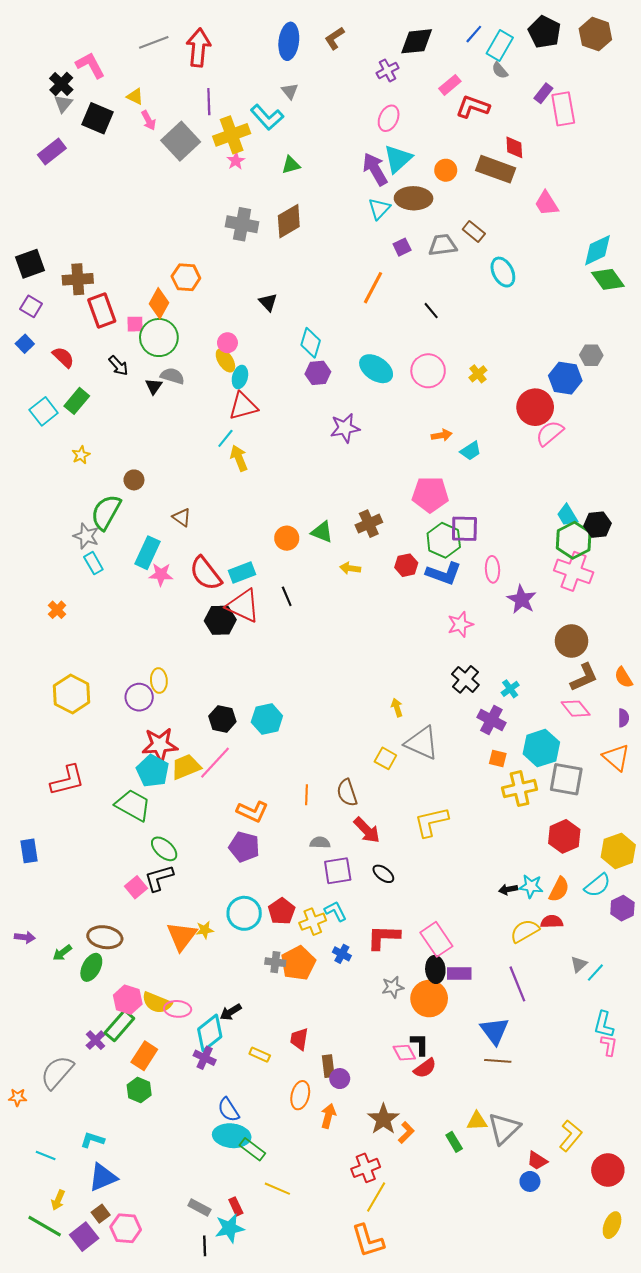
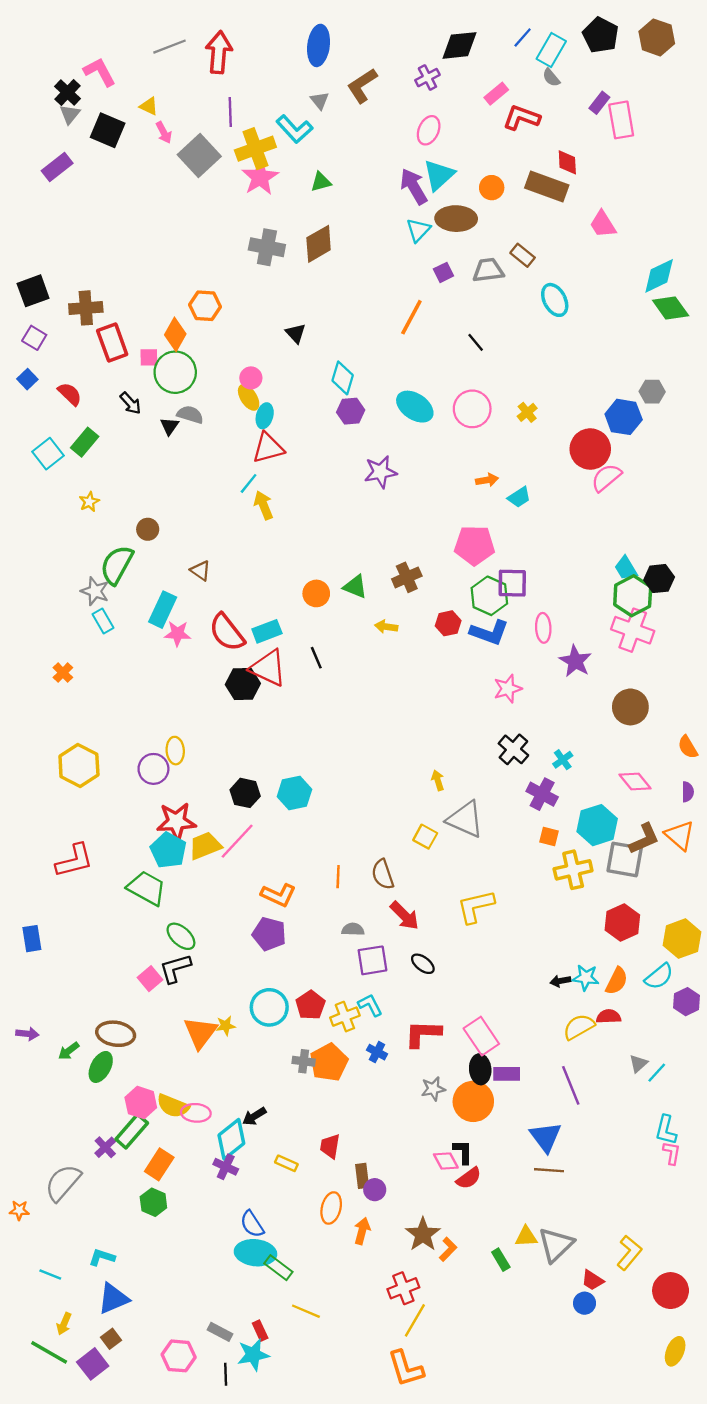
brown L-shape: (335, 38) -> (362, 86), moved, size x1.4
pink star: (236, 161) -> (260, 177), size x1.8
brown L-shape: (584, 677) -> (644, 839), moved
pink hexagon: (126, 1228) -> (179, 1356), moved

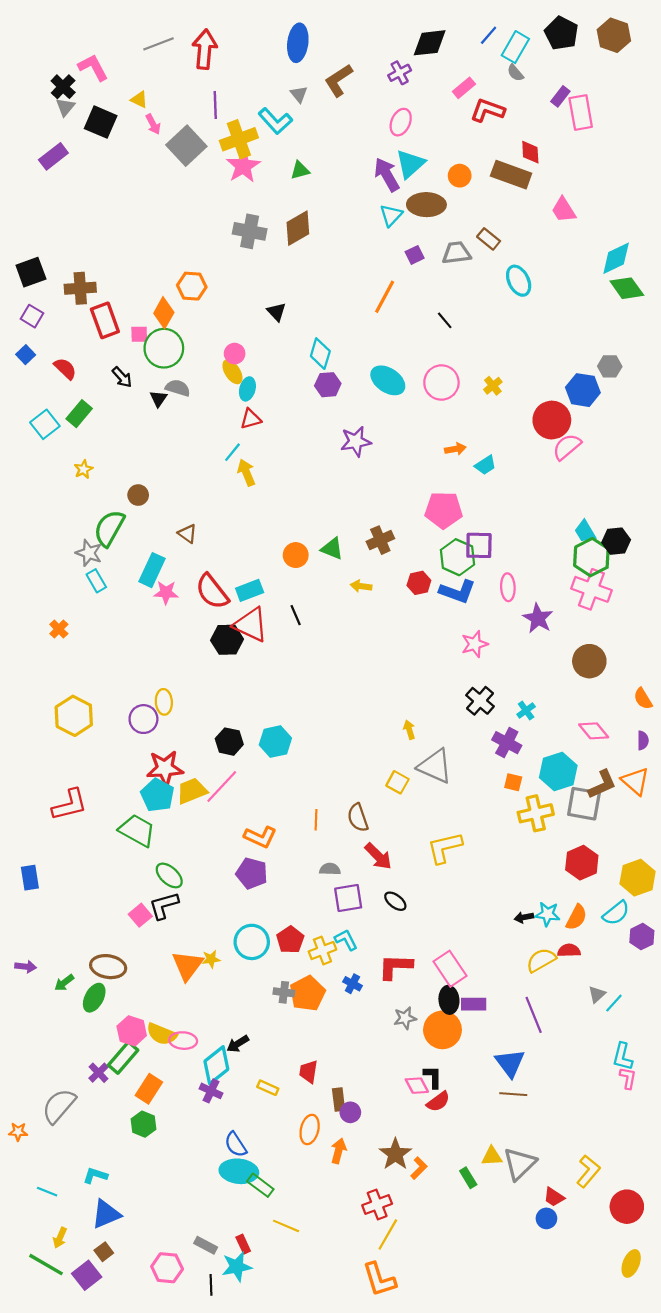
red triangle: (268, 448) -> (251, 419), size x0.7

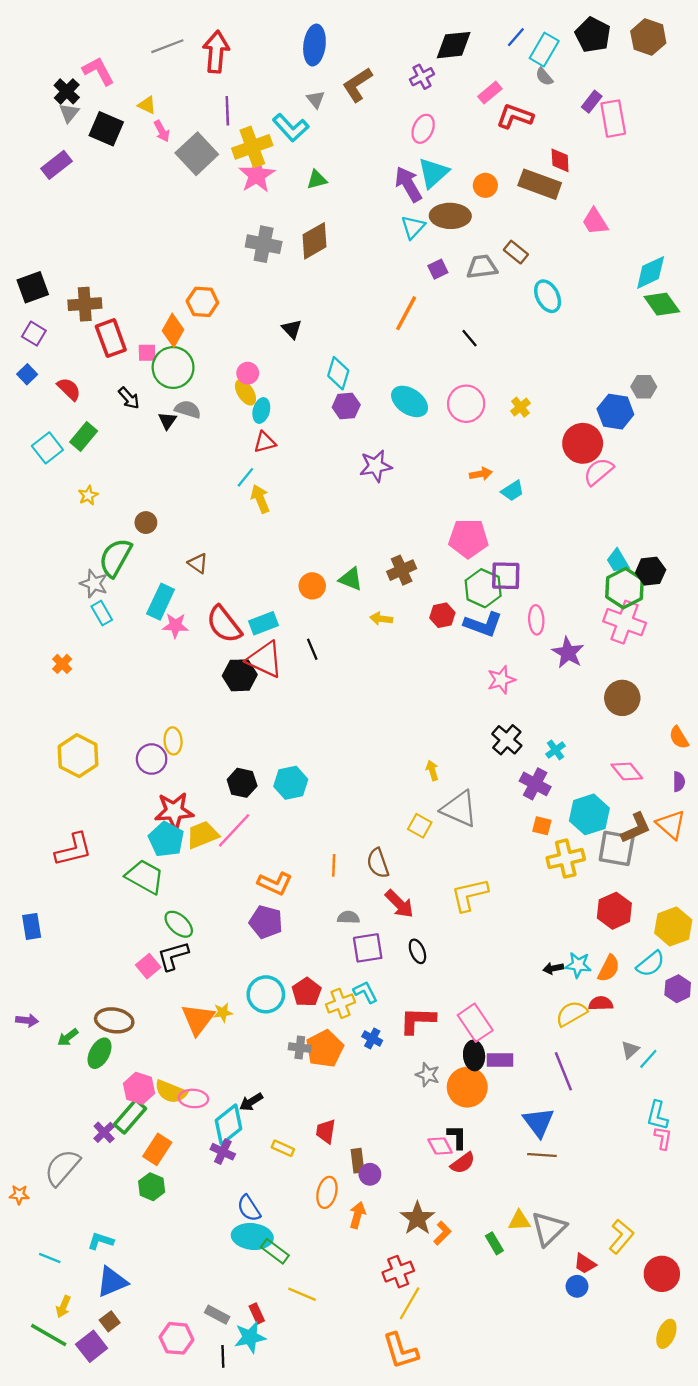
black ellipse: (395, 901) -> (417, 951), turned 30
gray star: (405, 1018) -> (428, 1075), turned 30

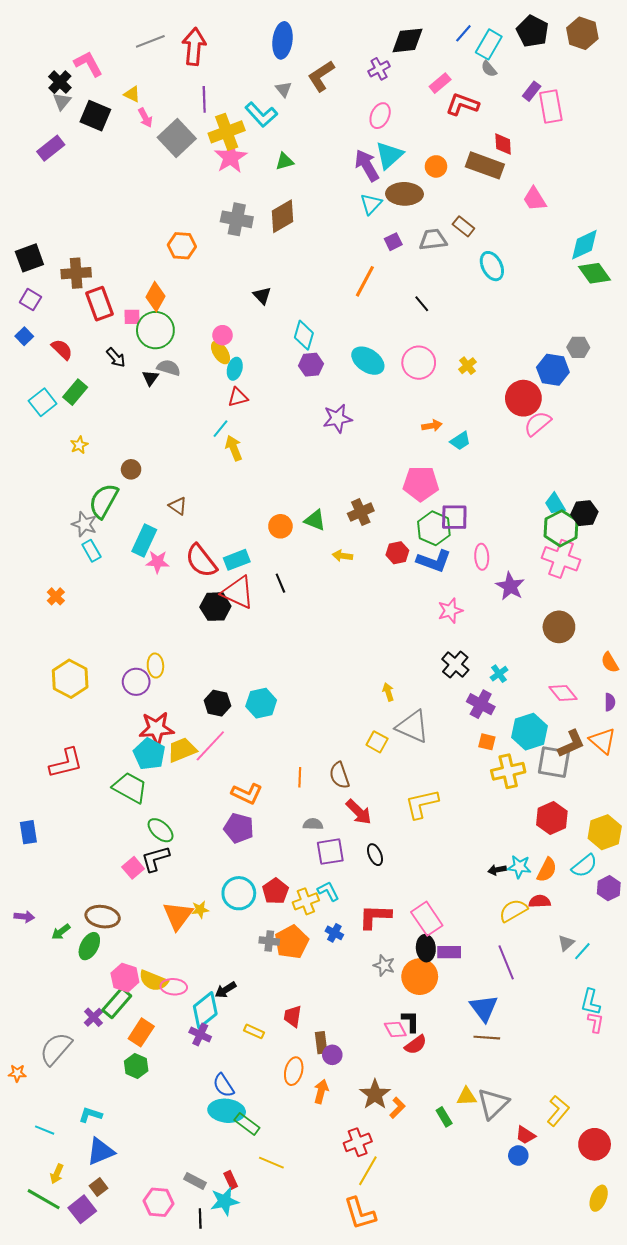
orange hexagon: (202, 302) -> (182, 246), moved

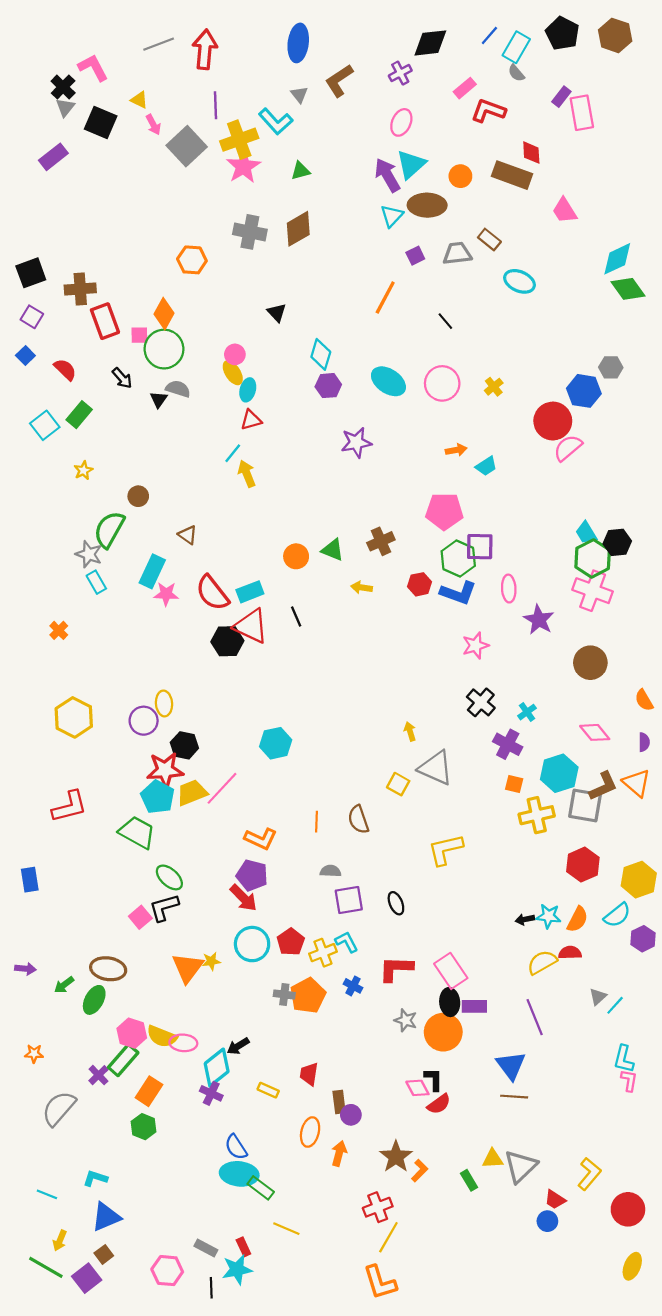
cyan ellipse: (492, 266) -> (519, 281), turned -40
black hexagon: (217, 703) -> (184, 745), moved
red arrow: (359, 812) -> (243, 898), moved
orange star: (17, 1073) -> (34, 1054), moved

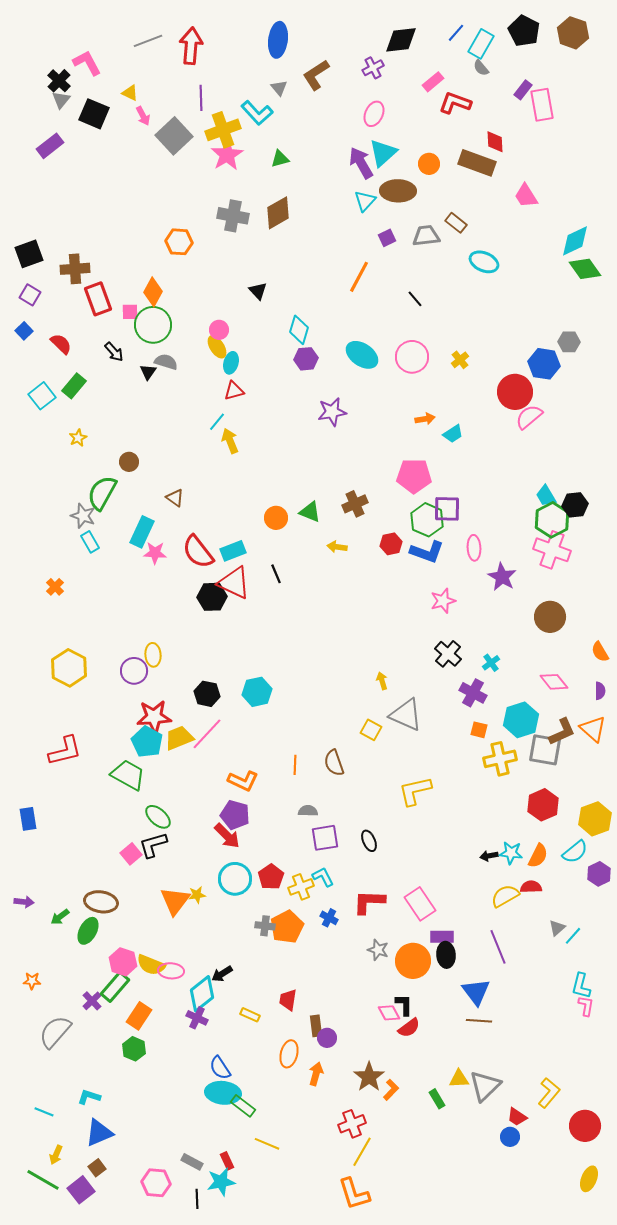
black hexagon: (184, 745) -> (207, 694), moved
black ellipse: (450, 1002) -> (446, 955), moved

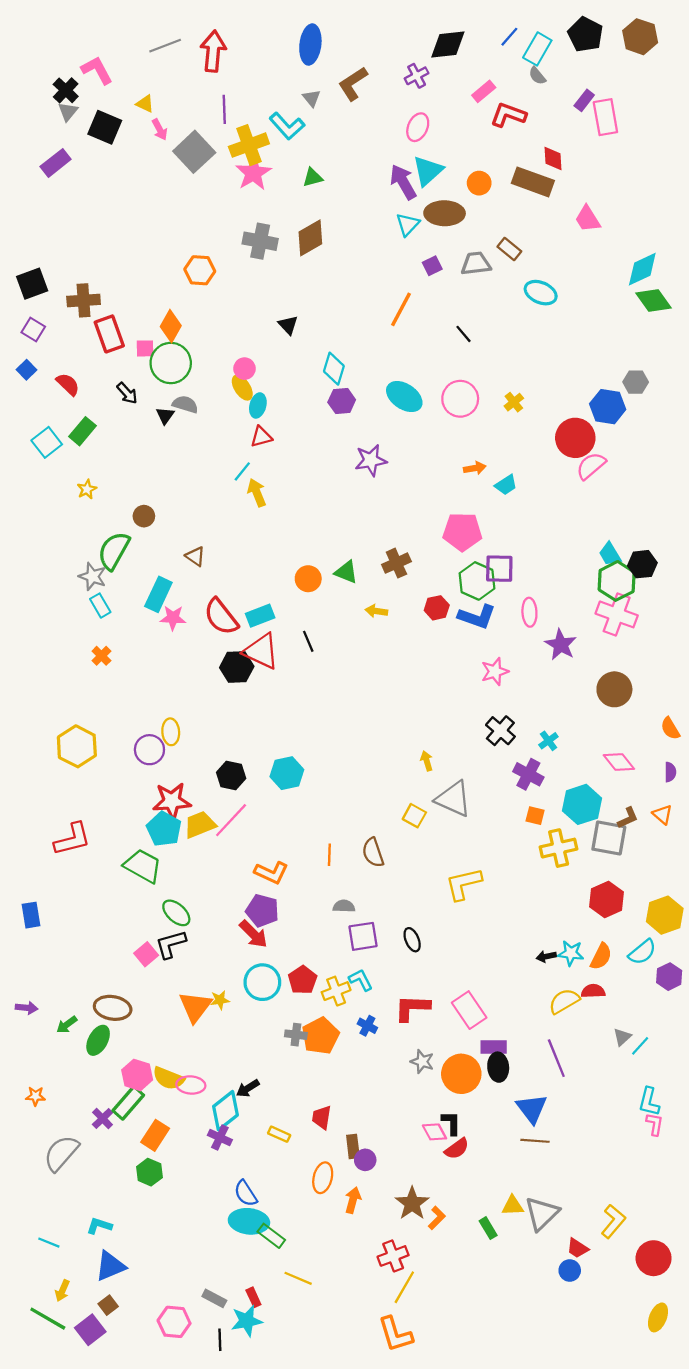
orange cross: (55, 587) -> (101, 656), moved
orange triangle: (593, 729) -> (662, 815), size x0.7
brown L-shape: (562, 732) -> (628, 818), size x0.7

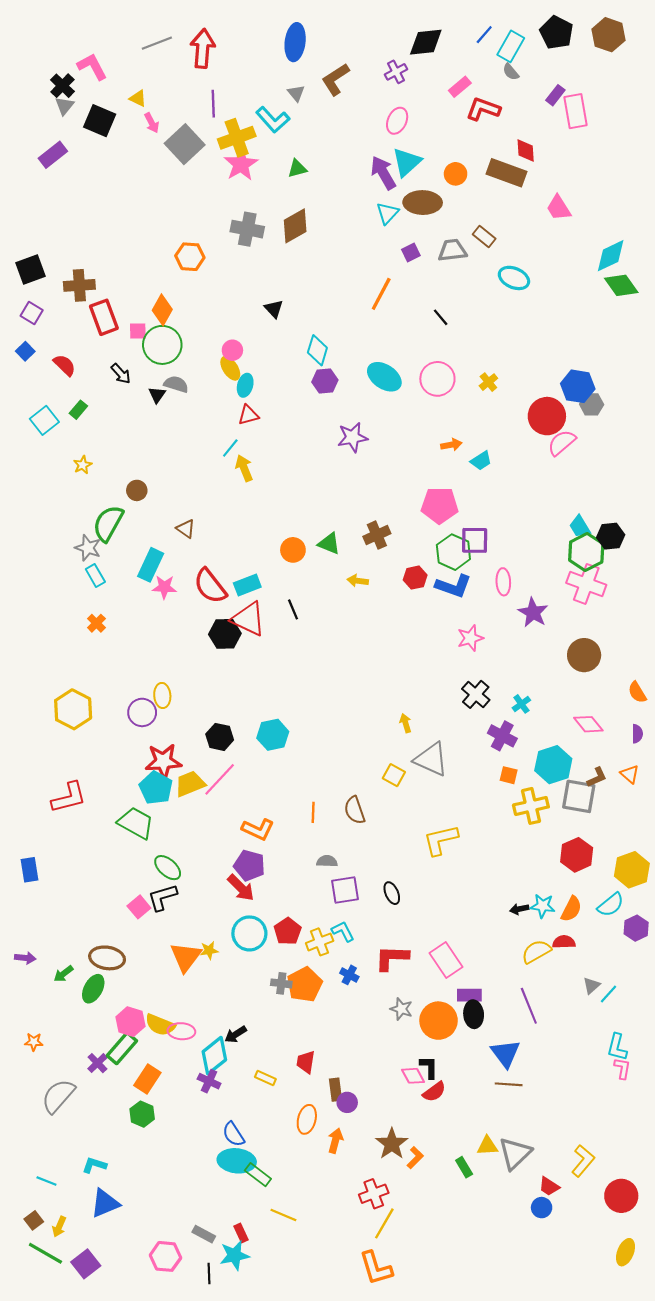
gray hexagon: (636, 382) -> (592, 404), moved
green rectangle: (82, 431) -> (78, 410), size x0.7
brown square: (108, 1305) -> (34, 1220), moved

